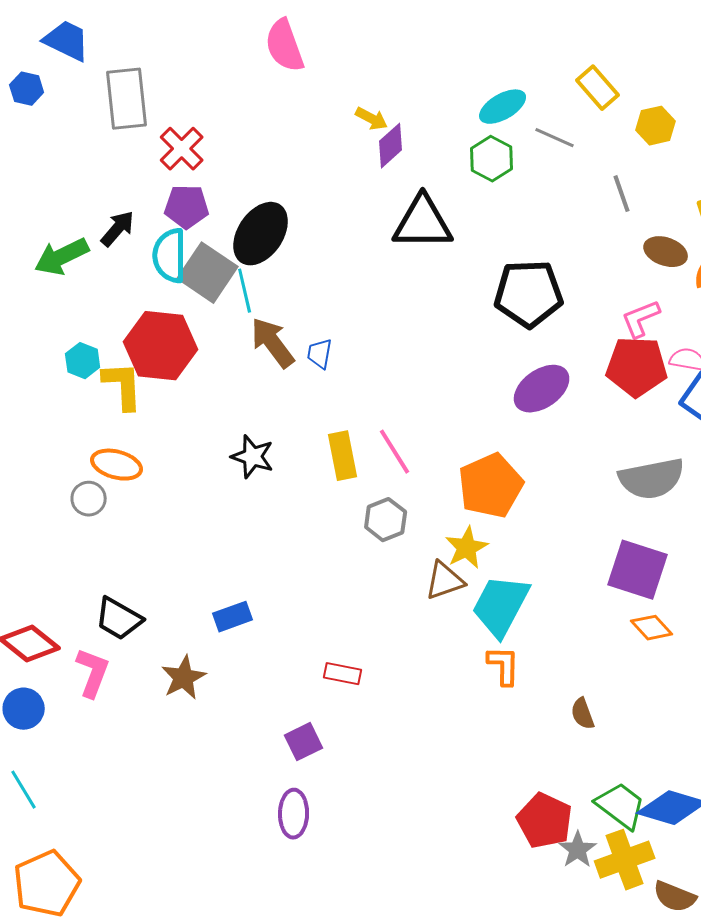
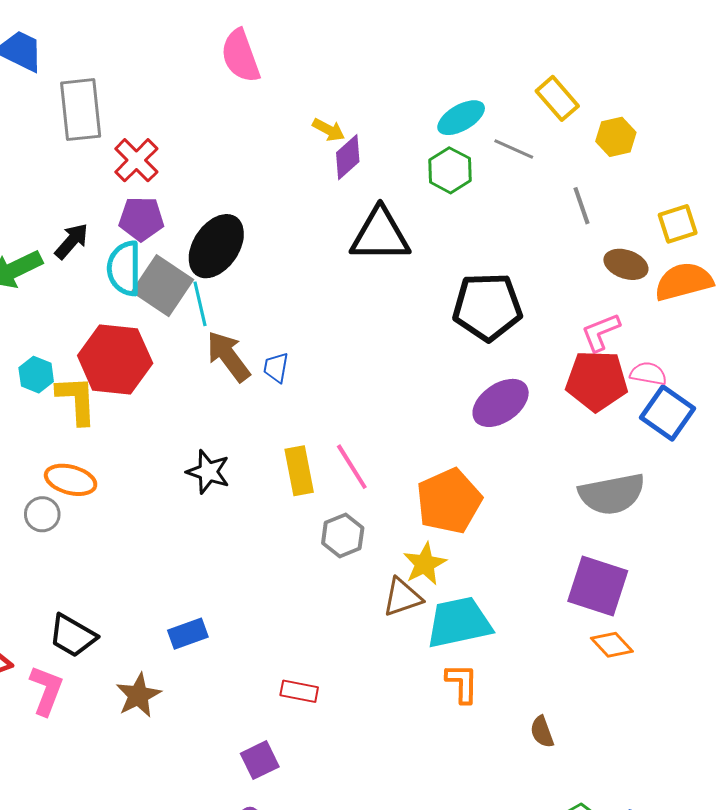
cyan trapezoid: (501, 606) -> (459, 622), turned 50

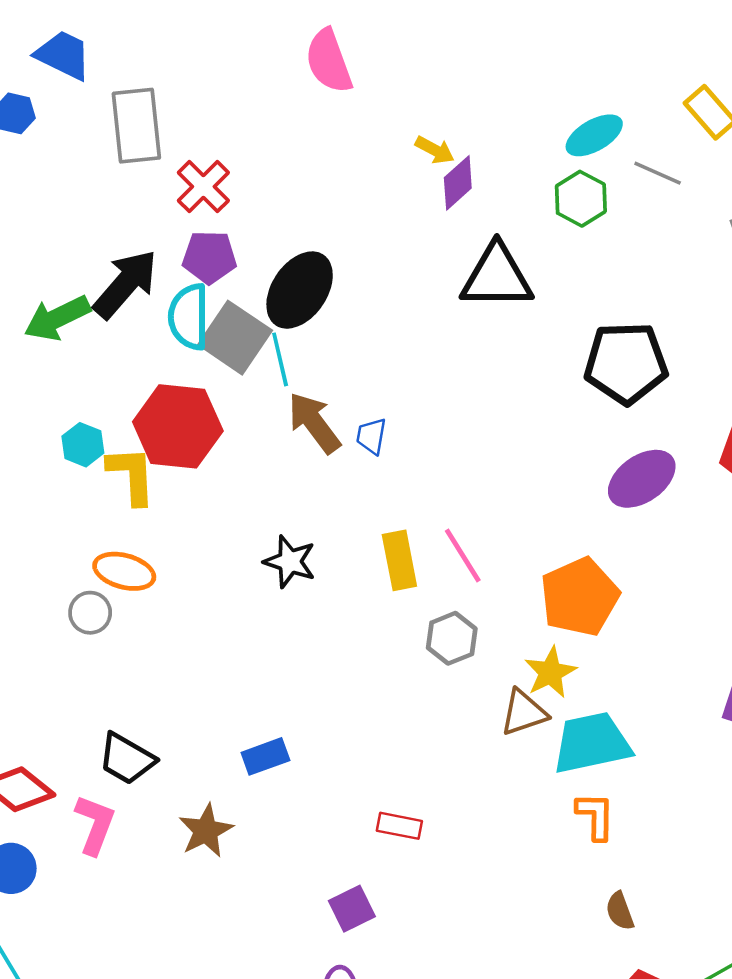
black arrow: (72, 241) -> (125, 284), size x1.6
brown semicircle: (542, 732) -> (620, 911), moved

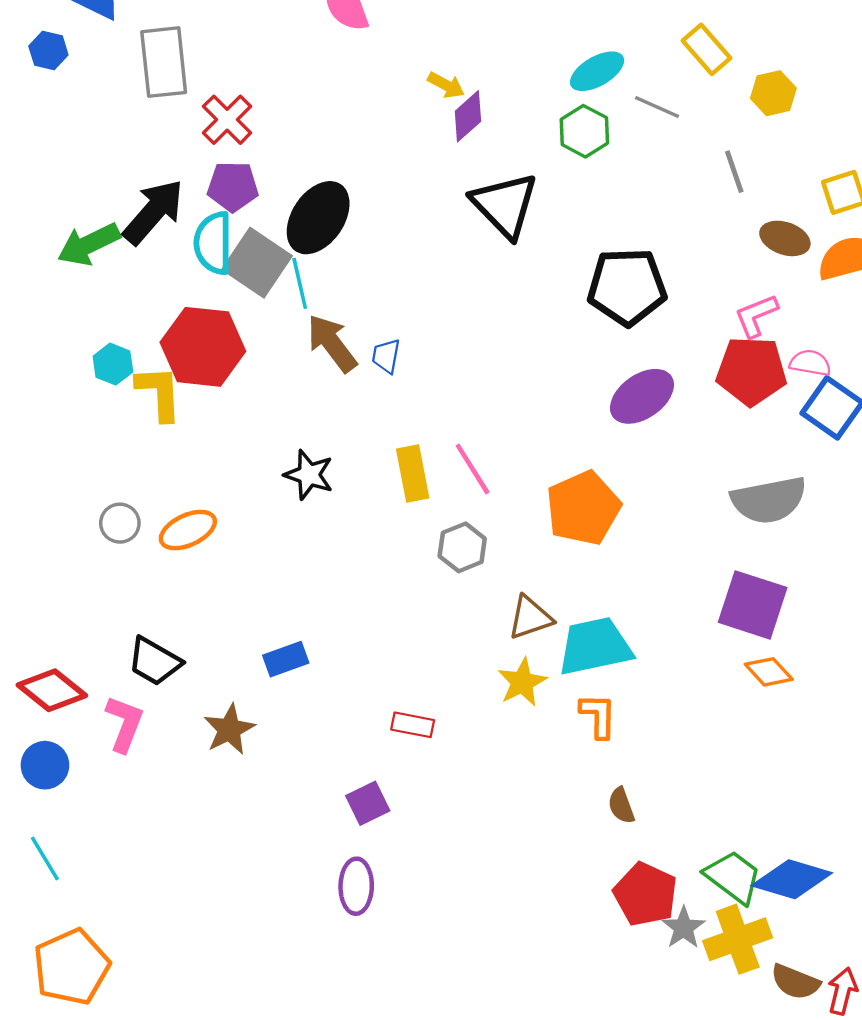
black triangle: (497, 277) -> (505, 205), turned 46
orange ellipse: (124, 571) -> (188, 530), moved, turned -40
yellow star: (550, 672) -> (522, 682), moved

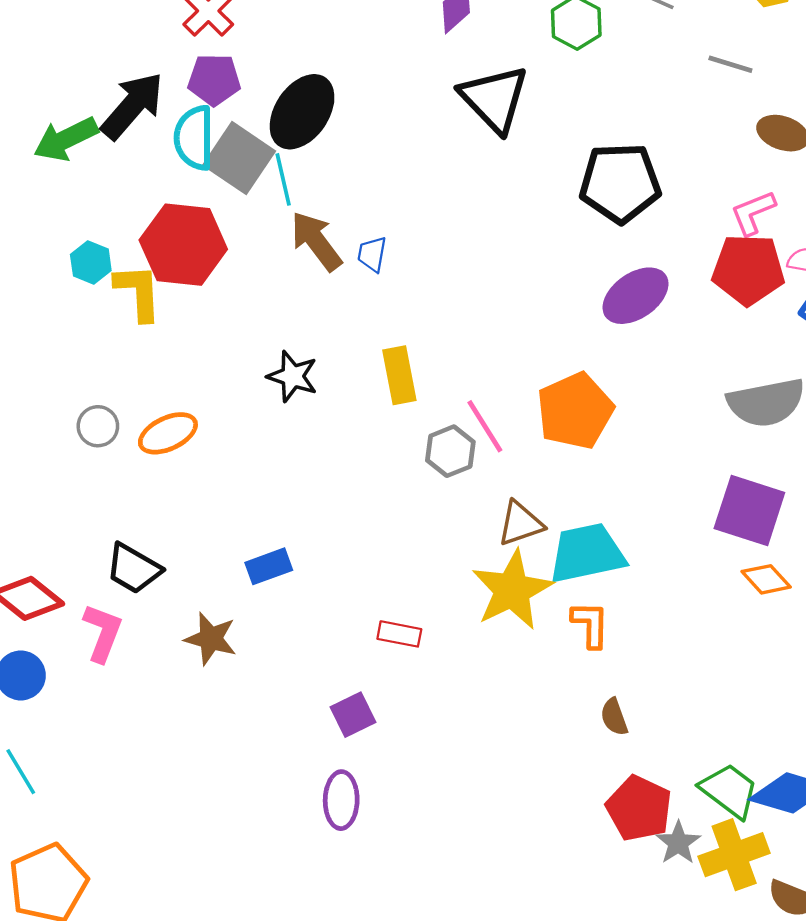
gray line: (734, 172) -> (730, 64), turned -54
pink line: (473, 469) -> (485, 426), moved
yellow star: (522, 682) -> (512, 590), size x1.6
brown star: (229, 729) -> (211, 639), turned -30

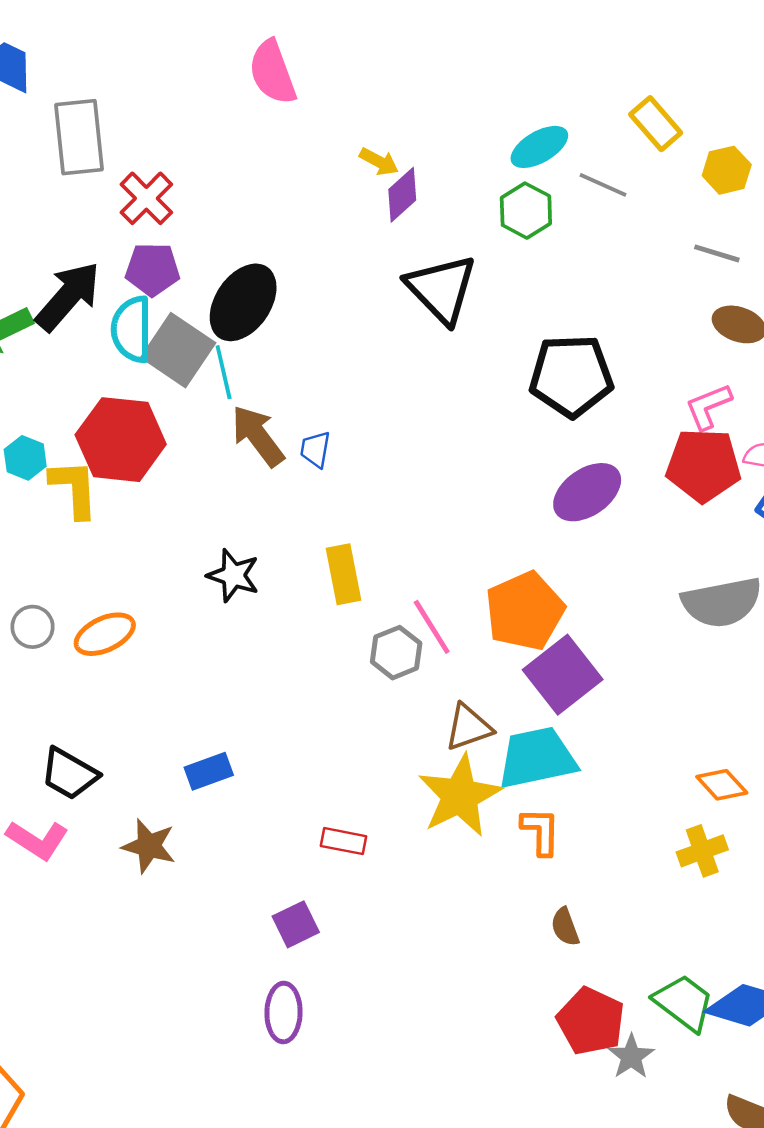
gray line: (730, 64) -> (717, 253), moved
purple square: (749, 510) -> (563, 675), moved, turned 34
pink L-shape: (103, 633) -> (37, 840), turned 102
yellow cross: (734, 855) -> (702, 851), moved, size x0.7

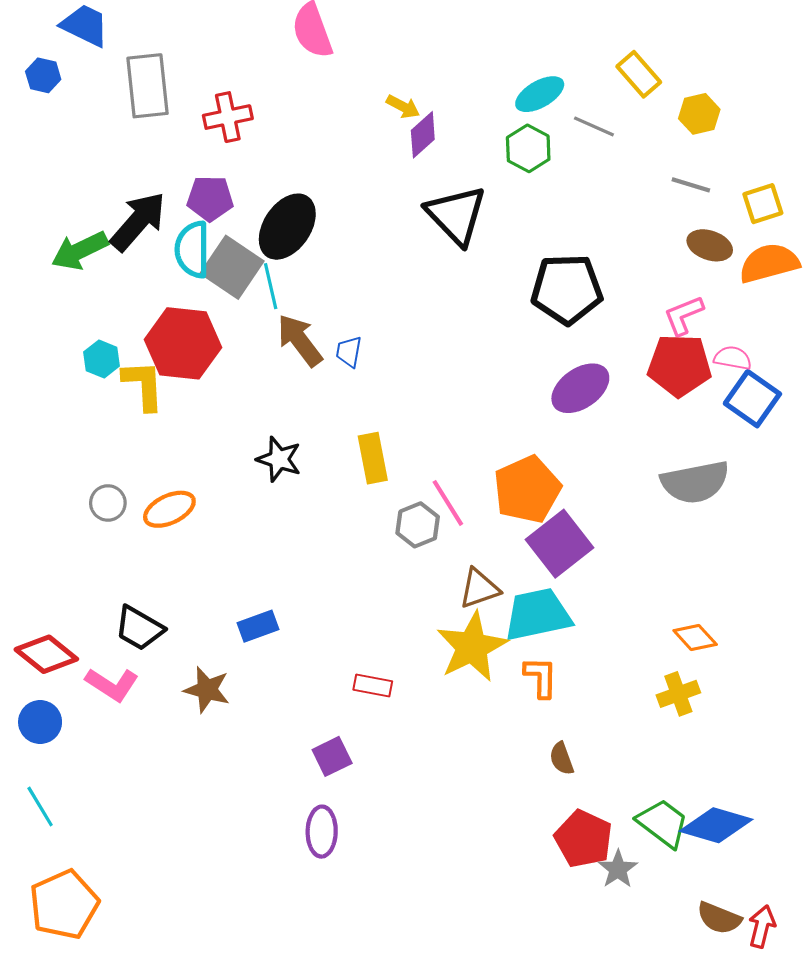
red cross: (146, 198) -> (228, 117), moved, turned 33

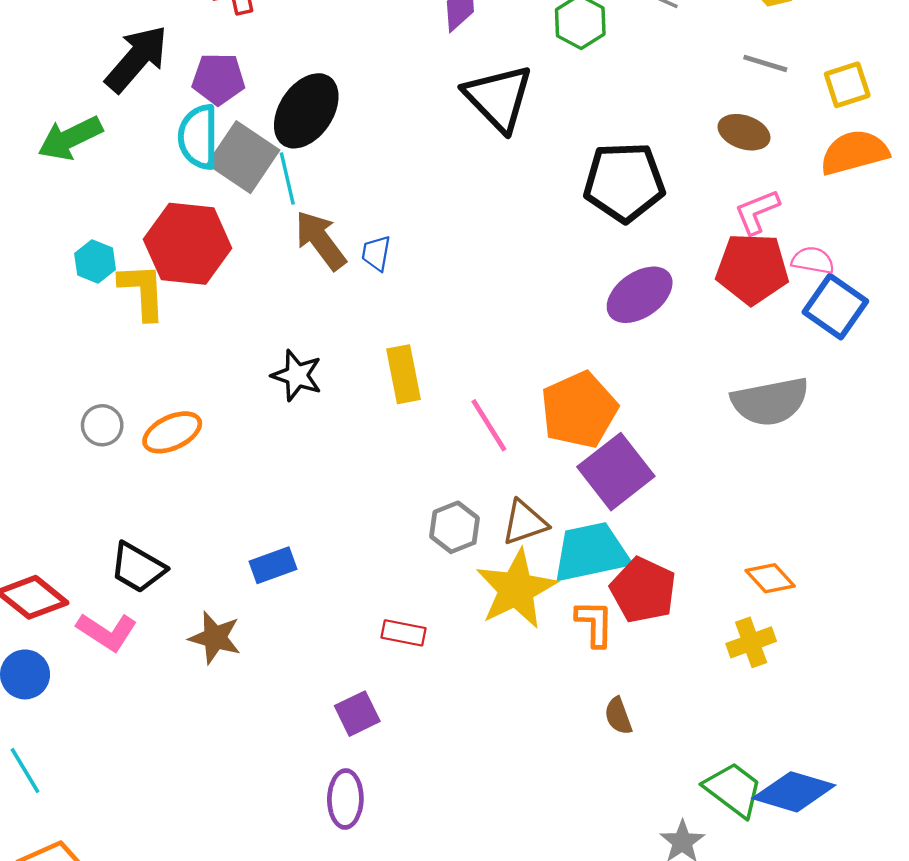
black arrow: (138, 221) -> (137, 59), moved
brown ellipse: (710, 245) -> (744, 132), moved
gray hexagon: (418, 525) -> (455, 527), moved
red pentagon: (583, 839) -> (643, 590), moved

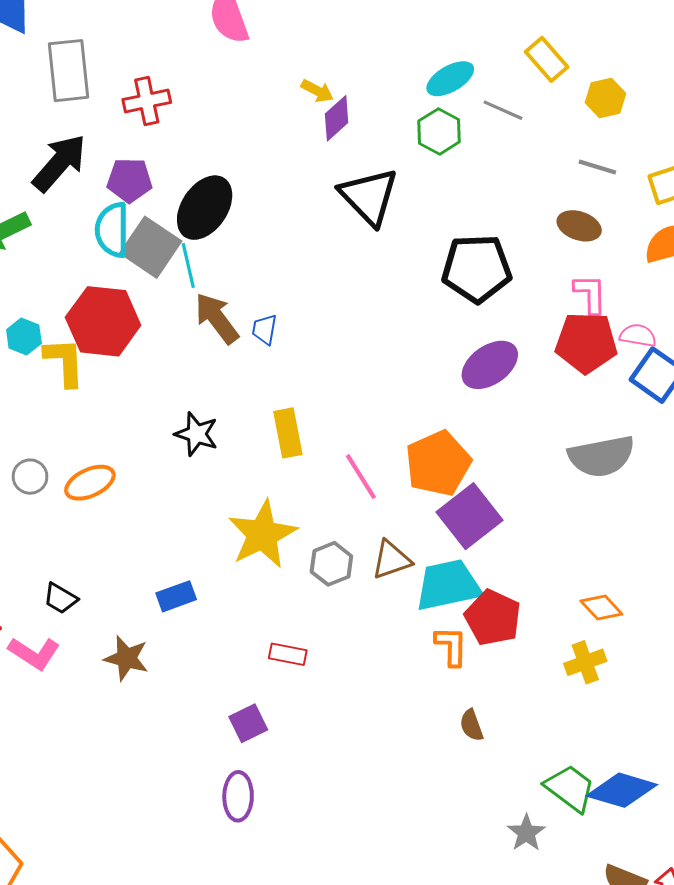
pink L-shape: (757, 212) -> (590, 294), turned 111
black trapezoid: (138, 568) -> (60, 598), size x0.7
yellow star: (516, 589) -> (262, 534), moved

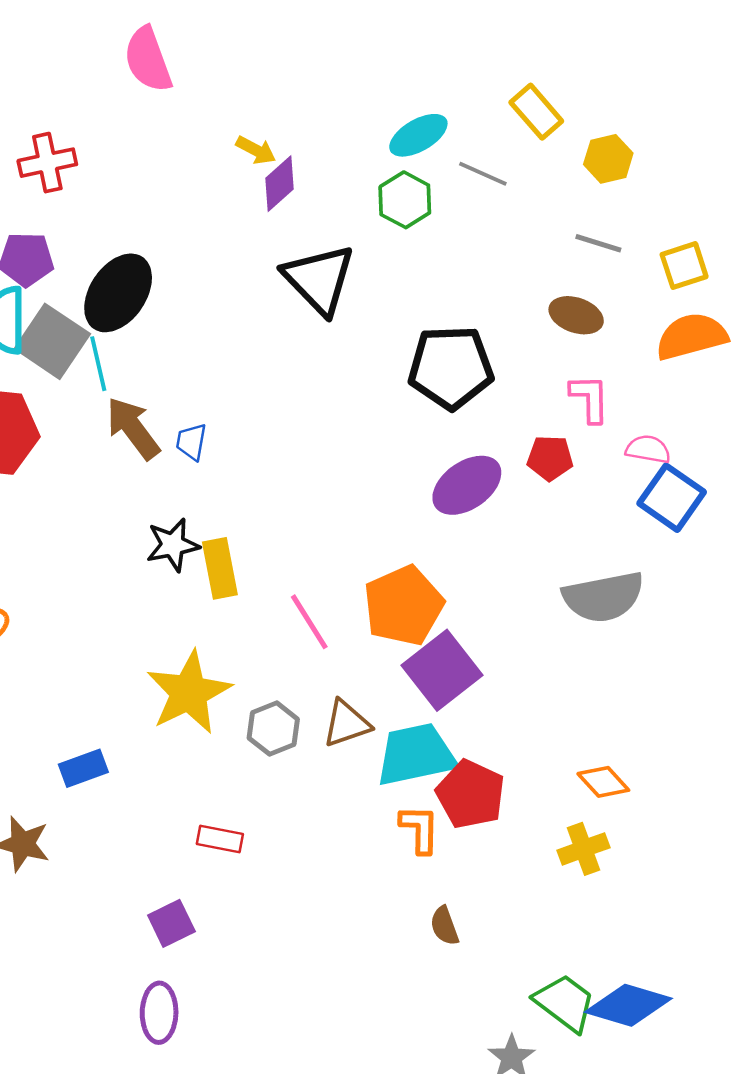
red pentagon: (586, 343) -> (550, 458), moved, size x0.6
black star: (196, 434) -> (173, 545), moved, turned -30

